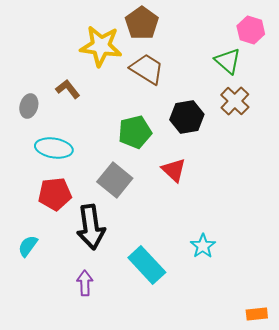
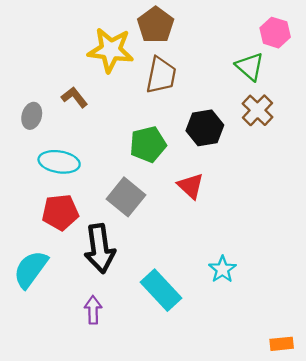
brown trapezoid: (147, 69) -> (161, 75), turned 69
cyan semicircle: (28, 246) -> (31, 269), size x1.6

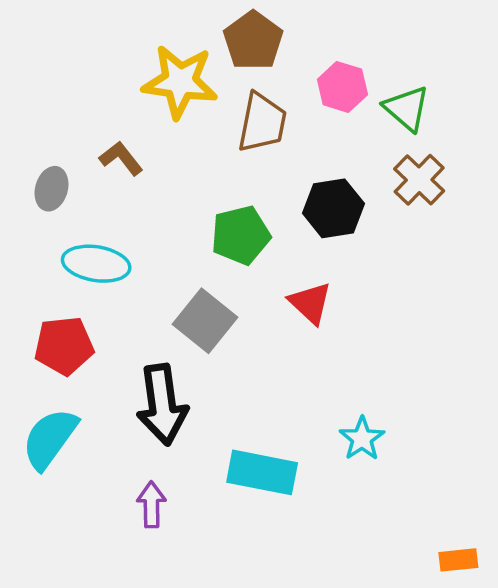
pink hexagon: (275, 33) -> (342, 87), moved
red pentagon: (60, 212) -> (64, 346), moved
cyan rectangle: (161, 290) -> (262, 472), turned -36

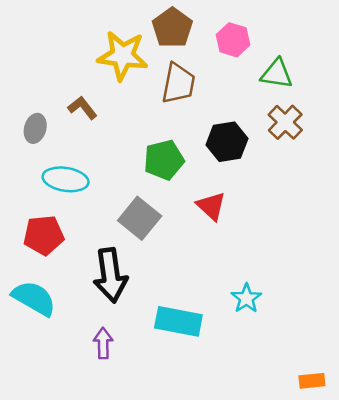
pink hexagon: (342, 87) -> (233, 40), moved
green triangle: (407, 108) -> (277, 74), turned -32
cyan semicircle: (50, 439) -> (34, 298), turned 84

